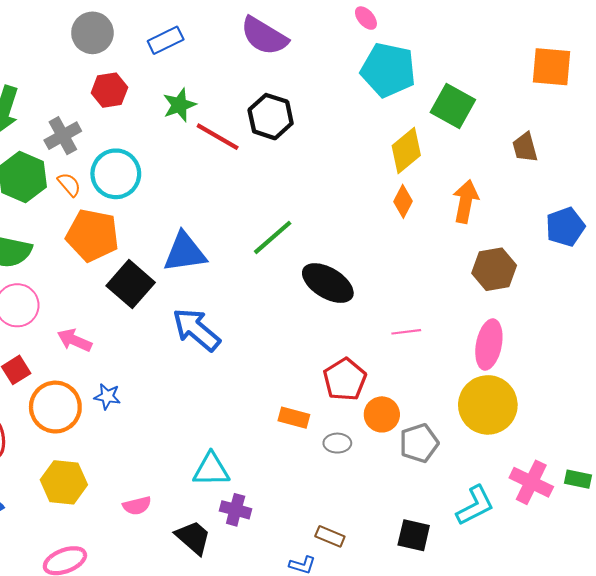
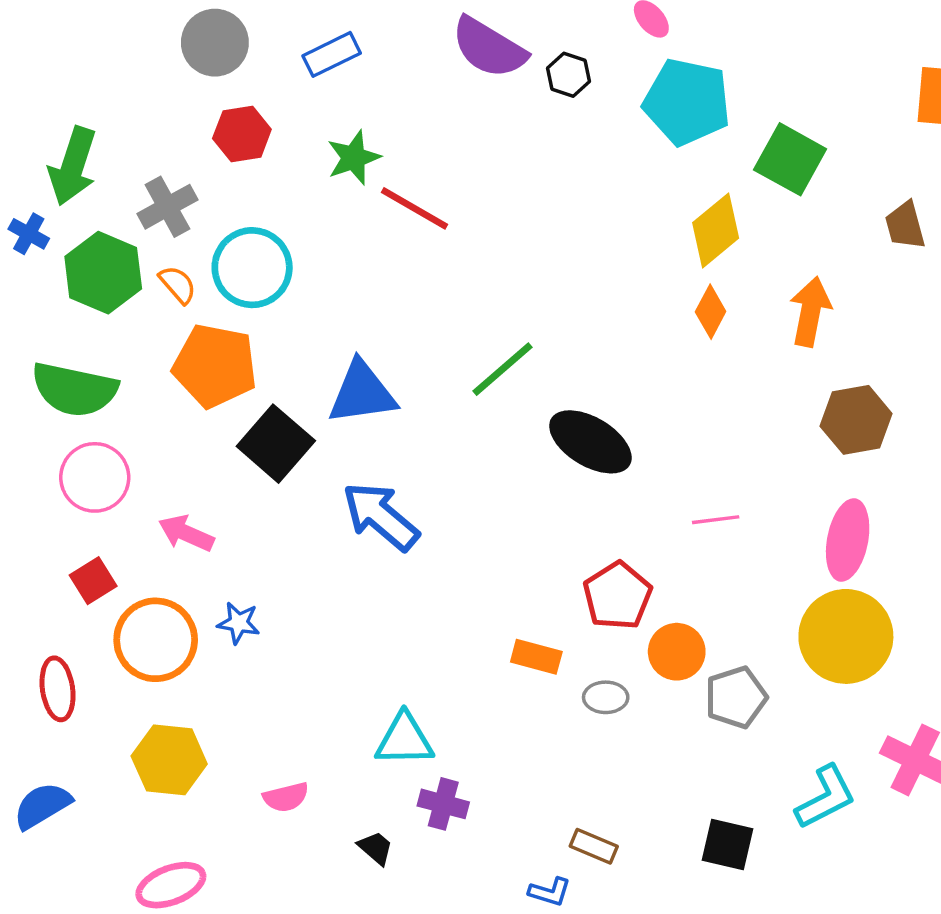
black hexagon: (271, 117) -> (568, 75), moved, size x0.6
black trapezoid: (193, 537) -> (376, 848), size x0.6

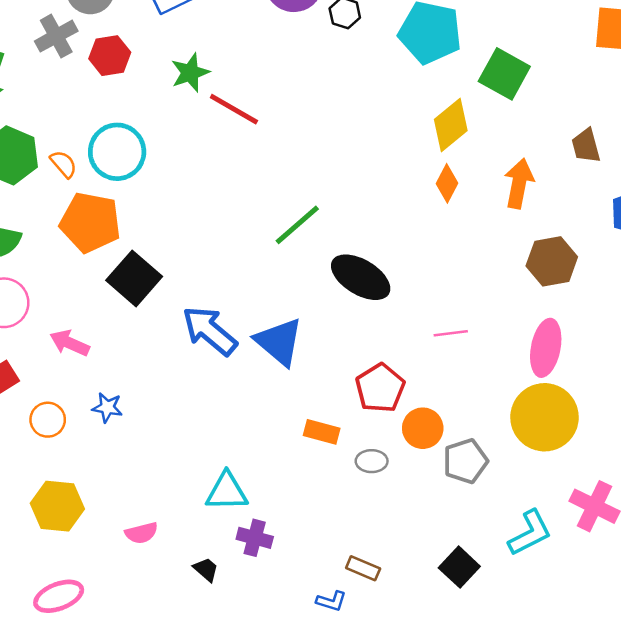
gray cross: (167, 207) -> (56, 36), moved
brown trapezoid: (905, 225) -> (586, 146), moved
blue triangle: (362, 393) -> (279, 342), moved, turned 48
orange circle: (156, 640) -> (48, 420), size x0.6
black square: (727, 845) -> (459, 567), turned 30

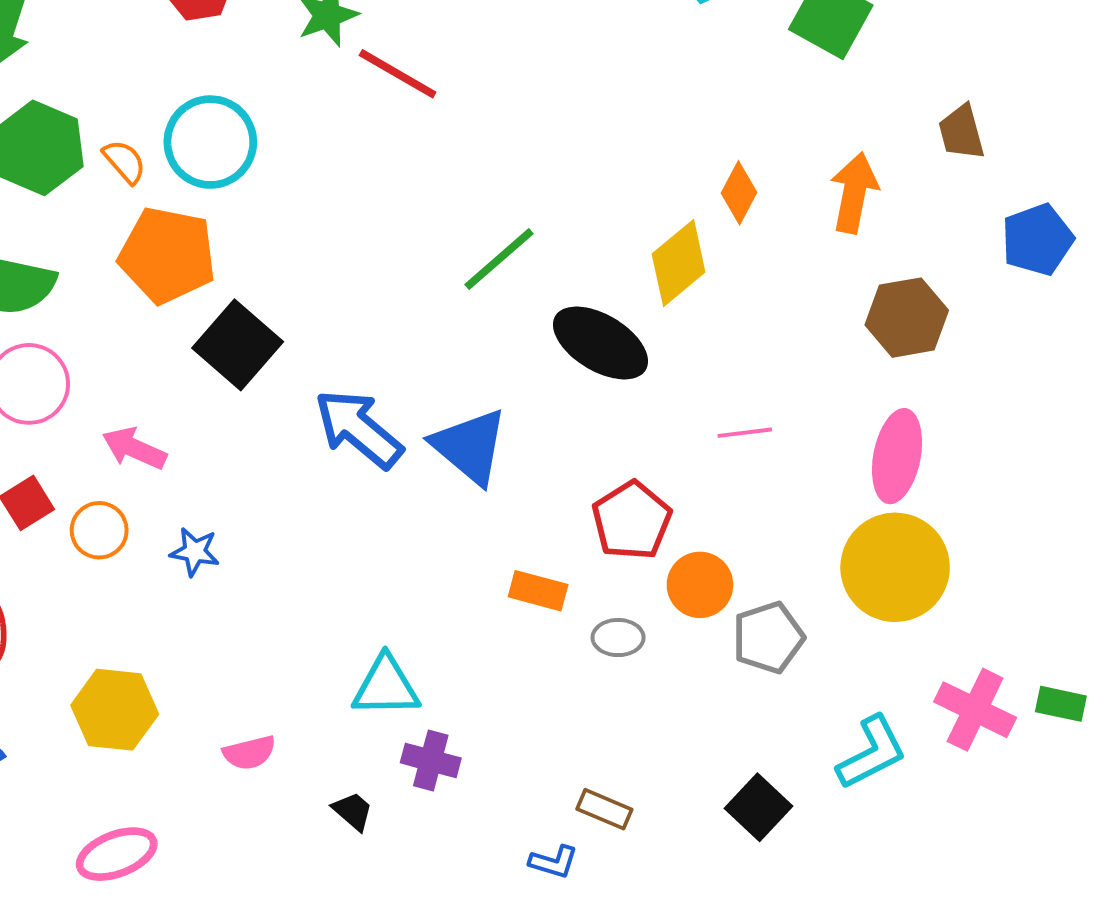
yellow diamond: (451, 125) -> (679, 263), moved
orange circle: (48, 420) -> (99, 530), moved

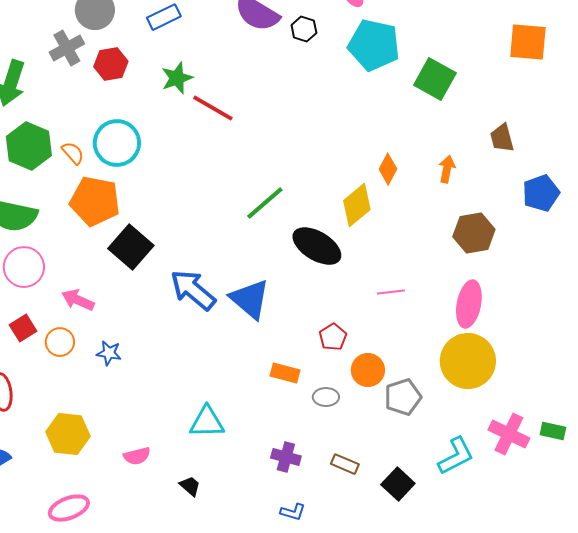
orange arrow: (854, 193) -> (447, 169), size x0.7
red pentagon: (632, 520) -> (333, 337), size x0.7
purple cross: (431, 760) -> (286, 457), moved
brown rectangle: (604, 809) -> (345, 464), moved

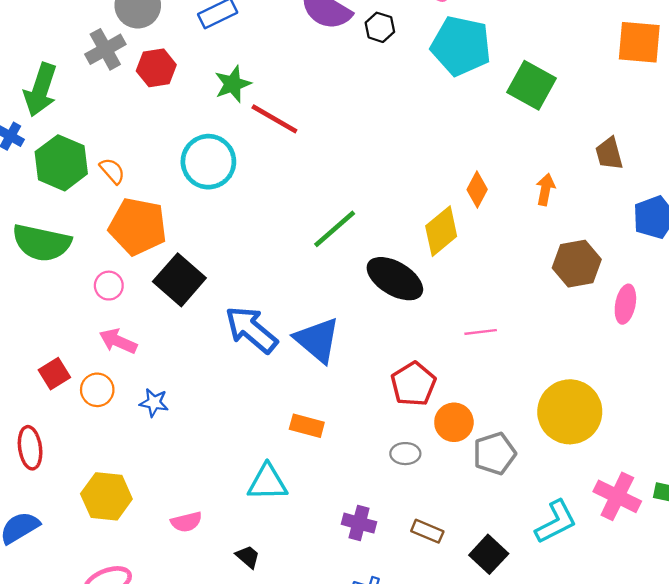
cyan circle: (117, 143) -> (208, 162), moved
pink circle: (24, 267) -> (109, 286), moved, size x0.6
pink ellipse: (469, 304) -> (625, 304), moved, size x0.7
red pentagon: (333, 337) -> (413, 384), size x1.4
orange rectangle: (285, 373) -> (307, 426), moved

